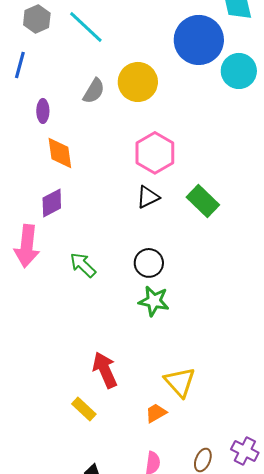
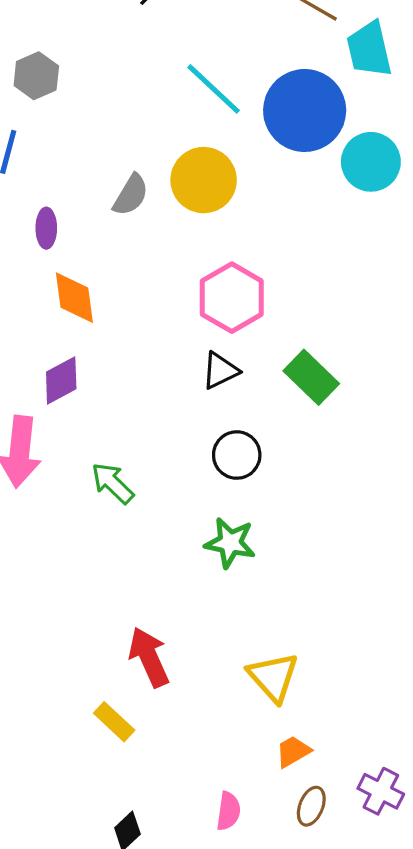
cyan line: (86, 27) -> (214, 89), moved
black circle: (149, 263) -> (237, 455), moved
orange trapezoid: (156, 413) -> (293, 751), moved

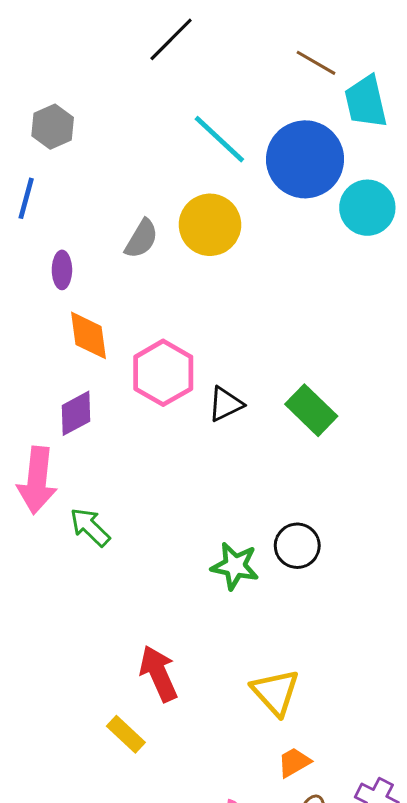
pink hexagon: (232, 298) -> (163, 373), moved
black circle: (237, 455) -> (297, 546), moved
green arrow: (113, 483) -> (90, 527), moved

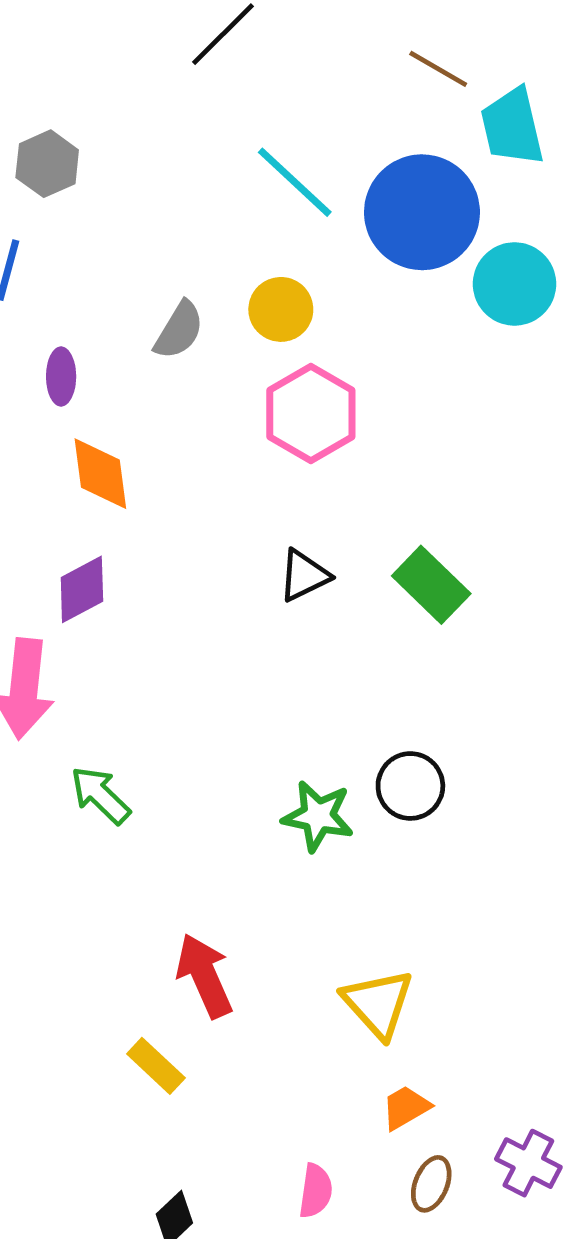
yellow circle: (210, 225) -> (281, 309), size x0.7
pink hexagon: (163, 373) -> (311, 414), moved
green arrow: (90, 527) -> (100, 795), moved

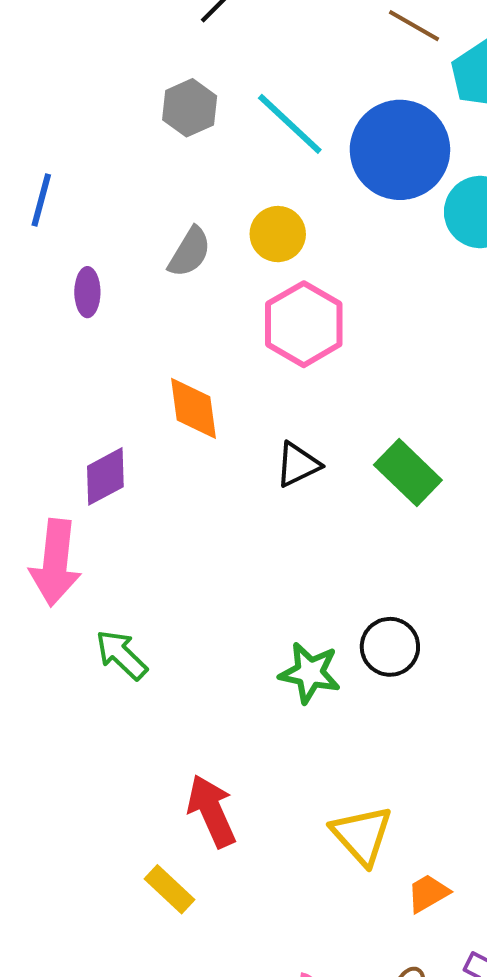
gray hexagon: (47, 164) -> (190, 108), moved
orange diamond: (100, 474) -> (194, 408), moved
orange trapezoid: (406, 1108) -> (428, 893), moved

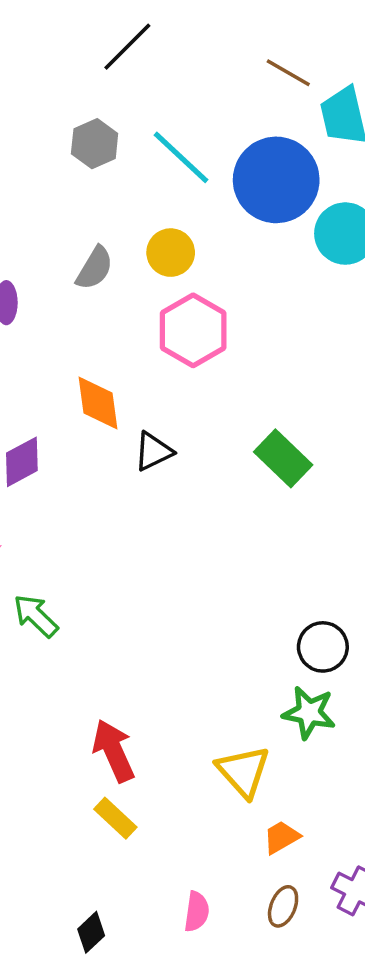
black triangle: (298, 464) -> (153, 451), moved
black circle: (390, 647) -> (323, 647), moved
green star: (310, 673) -> (309, 713), moved
yellow rectangle: (170, 889) -> (115, 818), moved
orange trapezoid: (428, 893) -> (281, 837), moved

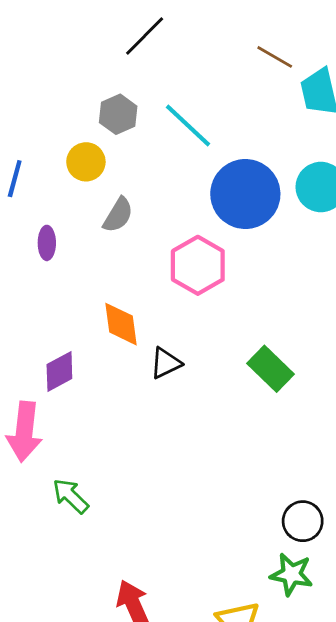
blue circle: (276, 180) -> (245, 194), moved
yellow circle: (171, 253) -> (86, 162), moved

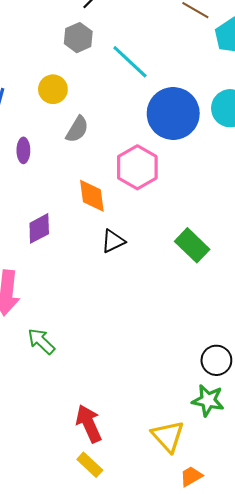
gray hexagon: (118, 114) -> (78, 38), moved
orange diamond: (121, 324) -> (92, 196), moved
purple diamond: (59, 372) -> (39, 228), moved

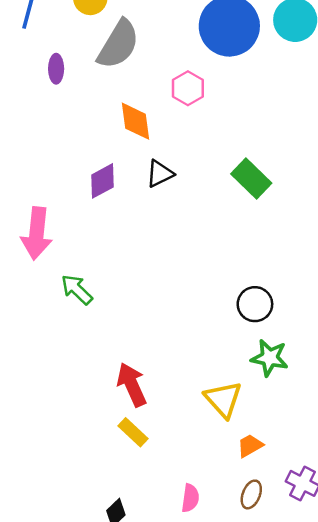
gray semicircle: (77, 129) -> (118, 44), size x1.6
pink hexagon: (137, 167) -> (188, 88), size x0.7
purple diamond: (39, 228) -> (102, 181), moved
black circle: (216, 360) -> (255, 304), moved

